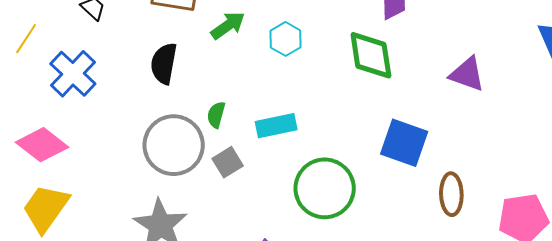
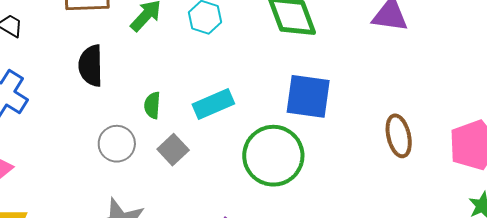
blue square: (404, 143) -> (308, 96), moved
gray circle: (174, 145) -> (117, 144), size x0.6

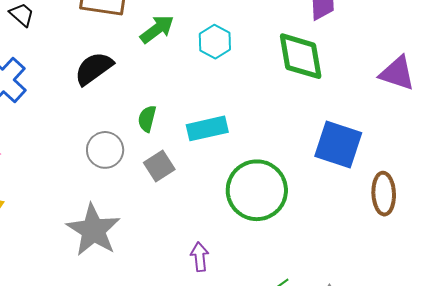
black semicircle: (91, 66) -> (94, 68), turned 45
blue square: (308, 96) -> (338, 145), moved

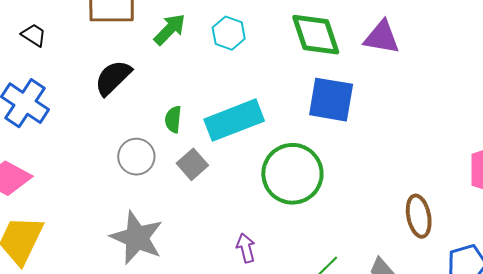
purple triangle: (397, 73) -> (382, 37), moved
cyan rectangle: (207, 128) -> (234, 120), size x1.4
blue square: (338, 145) -> (331, 100), moved
brown ellipse: (384, 194) -> (419, 216), moved

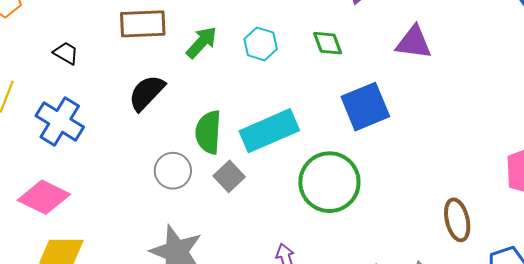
green diamond: (316, 35) -> (328, 43), moved, size x0.6
blue square: (331, 100) -> (365, 107), turned -30
green semicircle: (173, 119) -> (208, 132), size x1.6

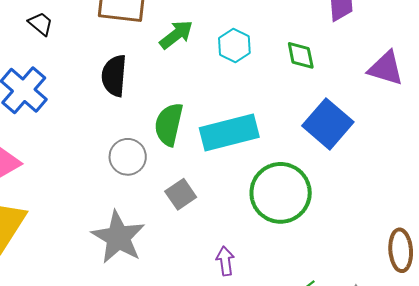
black semicircle: (147, 93) -> (114, 76), turned -48
blue square: (365, 107) -> (328, 124), turned -36
gray square: (229, 176) -> (181, 194), moved

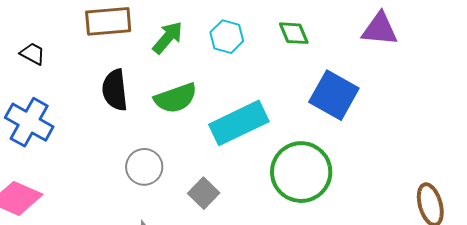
green semicircle: (169, 124) -> (176, 98), moved, turned -111

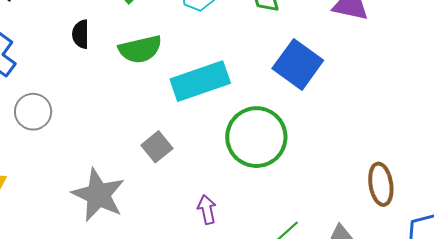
black semicircle: (115, 90) -> (81, 34), size x0.7
gray circle: (144, 167) -> (33, 112), moved

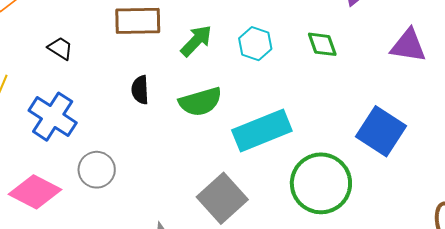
blue square: (298, 64) -> (381, 131), moved
gray square: (157, 147) -> (222, 198), size x1.6

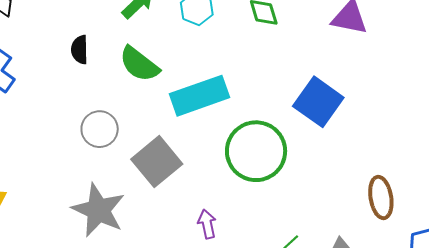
green semicircle: (200, 102) -> (139, 64), turned 51
gray circle: (97, 170) -> (100, 129), moved

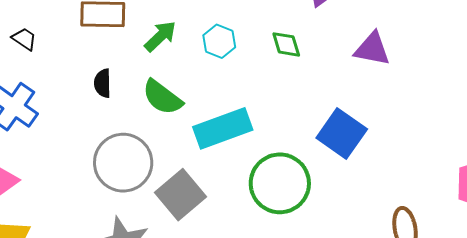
gray circle: (100, 129) -> (123, 163), size x1.6

